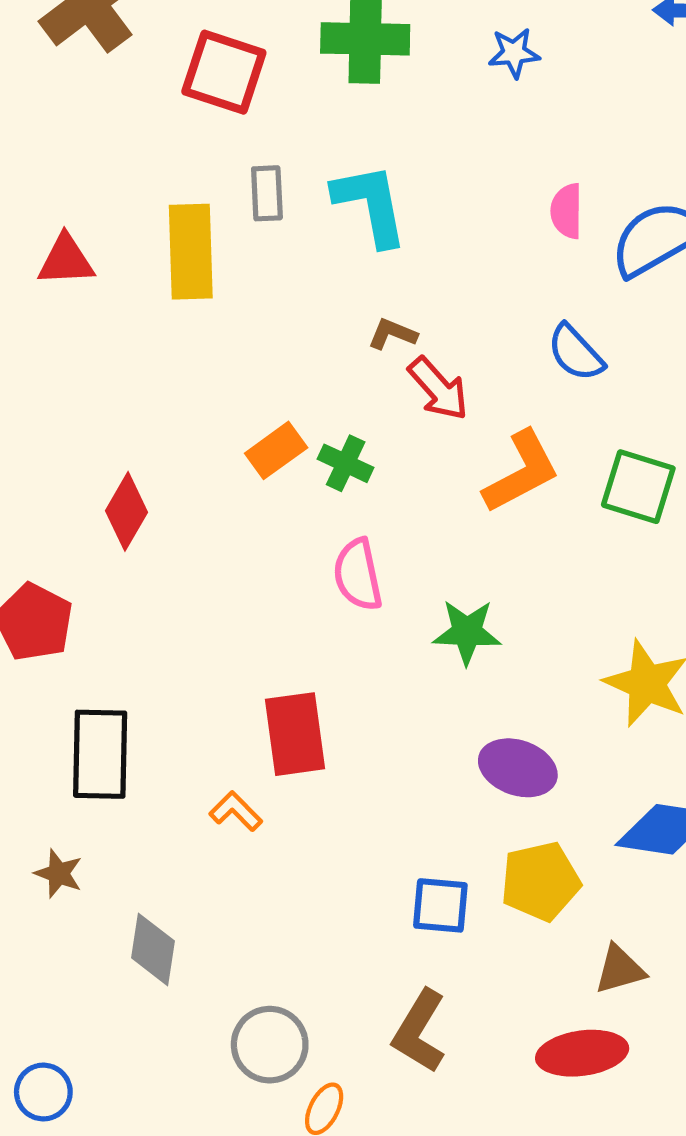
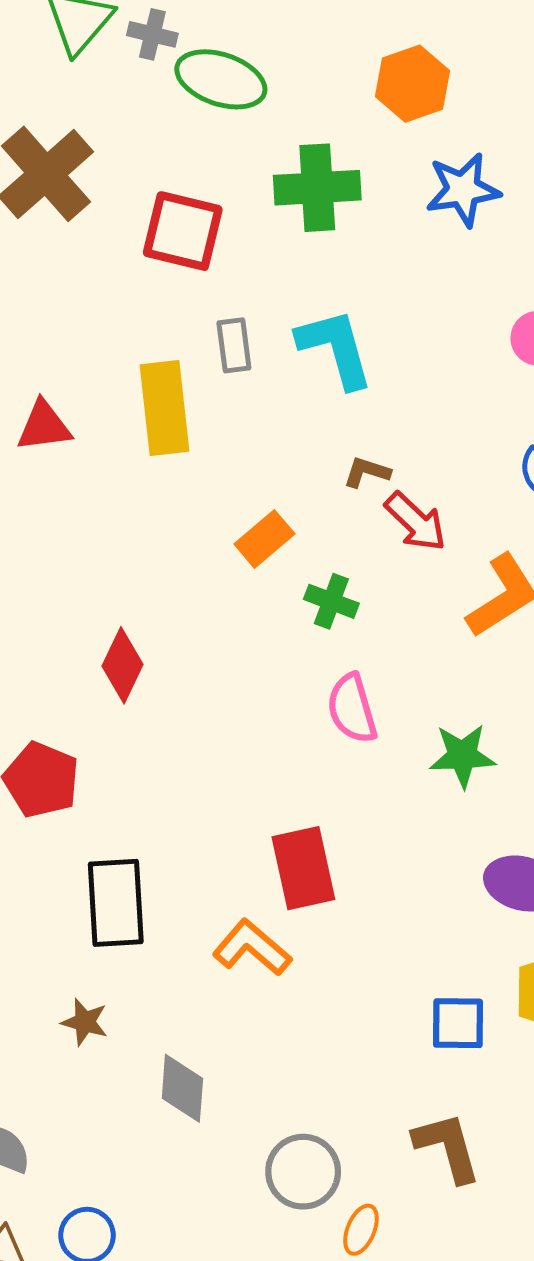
blue star: (514, 53) -> (463, 190), size x1.5
orange rectangle: (276, 450) -> (264, 539), moved
orange L-shape: (236, 811) -> (252, 948), size x1.5
brown L-shape: (419, 1031) -> (447, 1147), turned 138

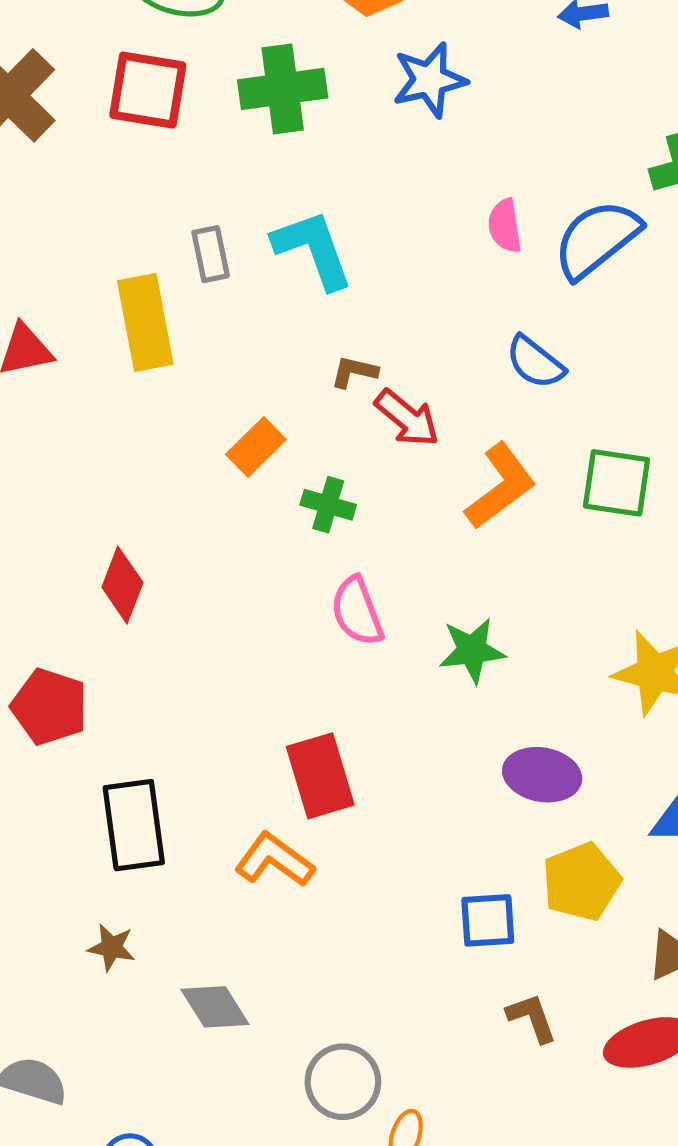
red square: (183, 231) -> (148, 90), moved
gray diamond: (182, 1088) -> (215, 1007), turned -32
brown L-shape: (447, 1147) -> (532, 1018), moved, size x0.7

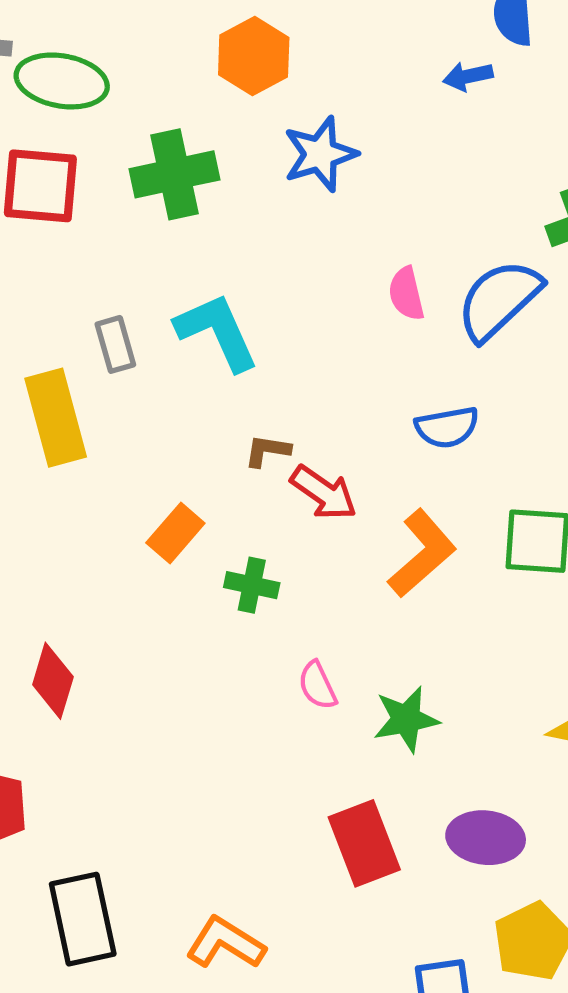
blue semicircle: (535, 362) -> (447, 427), turned -44
pink semicircle: (357, 611) -> (317, 685), moved, size x0.7
red rectangle: (320, 776) -> (364, 843), moved

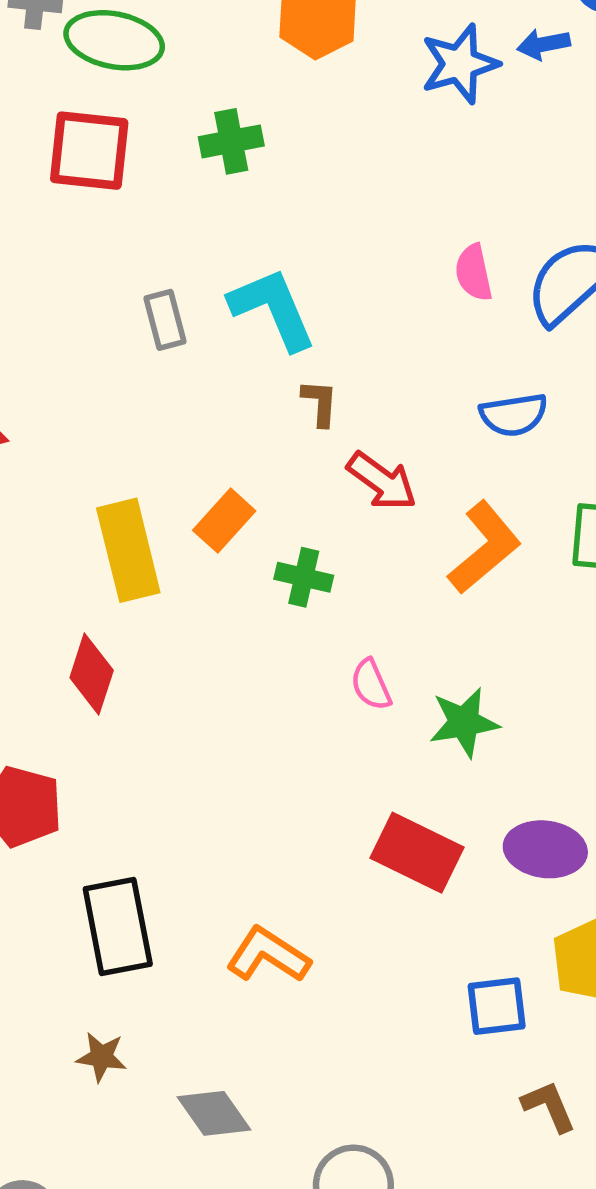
blue star: (320, 154) -> (460, 64), moved
green cross: (175, 174) -> (231, 141), size x0.7
yellow rectangle: (56, 418) -> (128, 550), moved
brown L-shape: (267, 451) -> (320, 403), moved, turned 84
red rectangle: (364, 843) -> (417, 853), turned -44

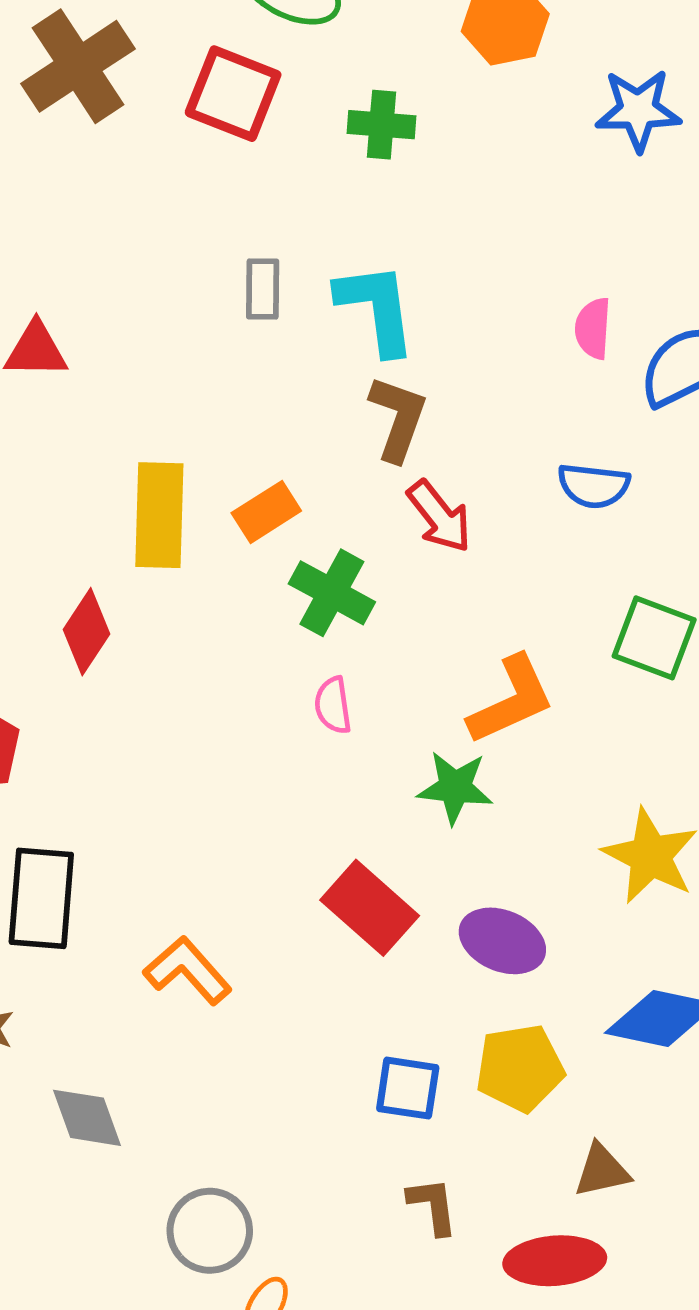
brown L-shape: (320, 403) -> (398, 418), size x1.6
orange L-shape: (484, 548) -> (511, 700), moved
green cross: (304, 577) -> (332, 593), size x1.4
pink semicircle: (371, 685) -> (333, 705), moved

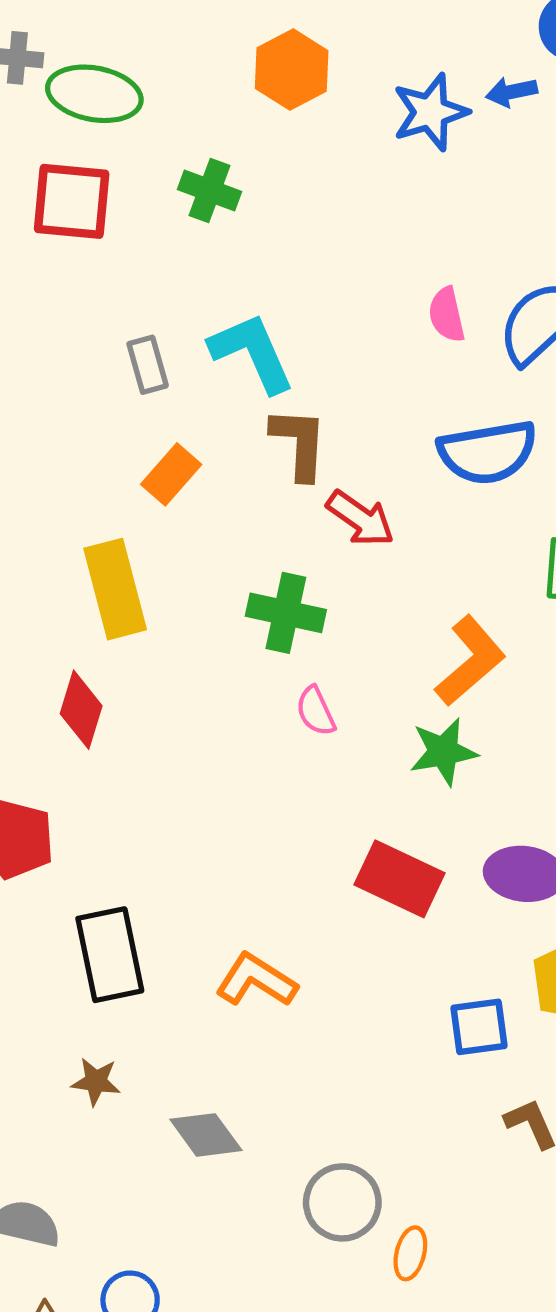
green cross: (381, 125) -> (210, 191), turned 32
blue semicircle: (594, 486) -> (487, 452), size x1.5
orange rectangle: (266, 512) -> (171, 474), moved

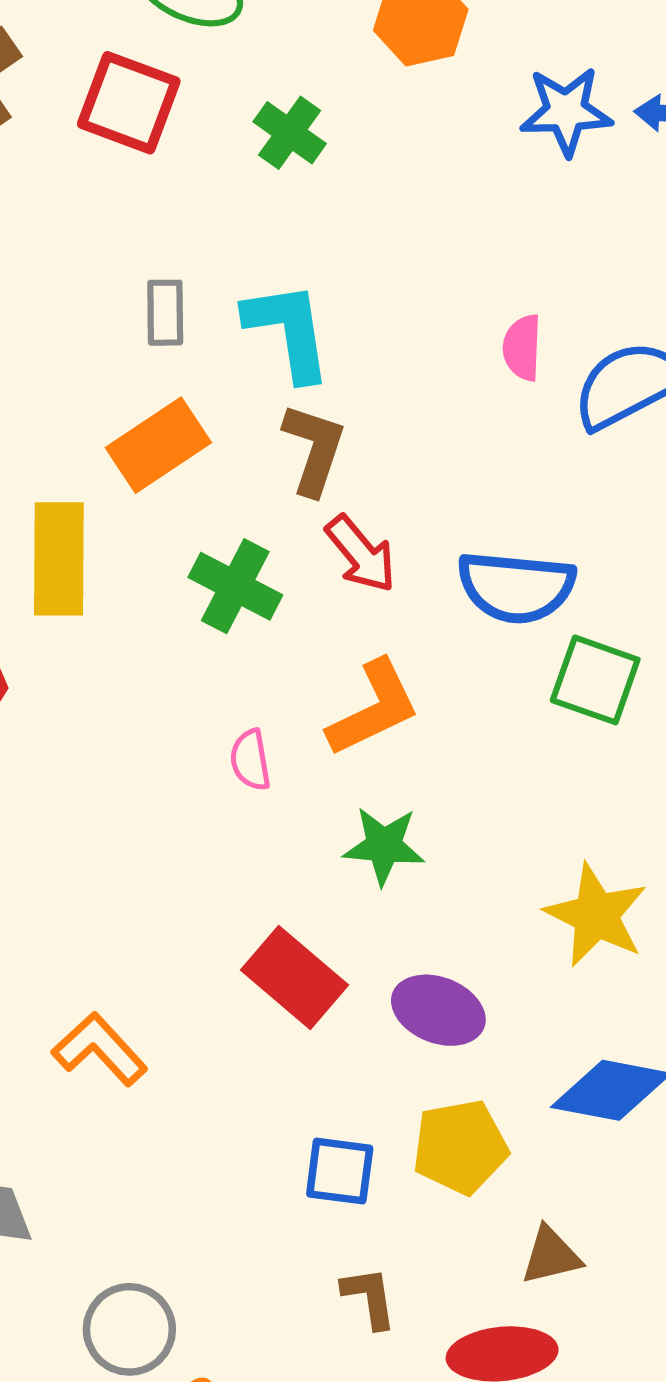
blue semicircle: (487, 452) -> (516, 587), moved
orange rectangle: (171, 474) -> (158, 445), size x1.4
green cross: (286, 613) -> (235, 586), moved
orange L-shape: (470, 661) -> (374, 708), moved

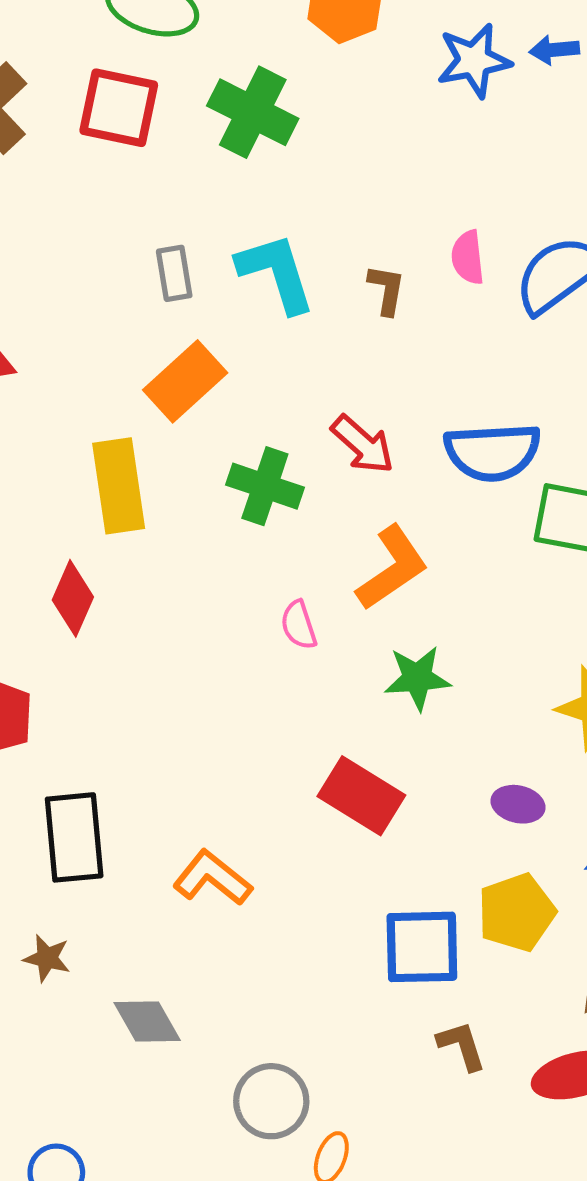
green cross: (290, 133) -> (253, 112), size x1.5
brown L-shape: (314, 449) -> (387, 290), moved, size x0.7
purple ellipse: (438, 1010) -> (518, 804), moved, size x0.7
blue square: (340, 1171) -> (422, 947), size x1.4

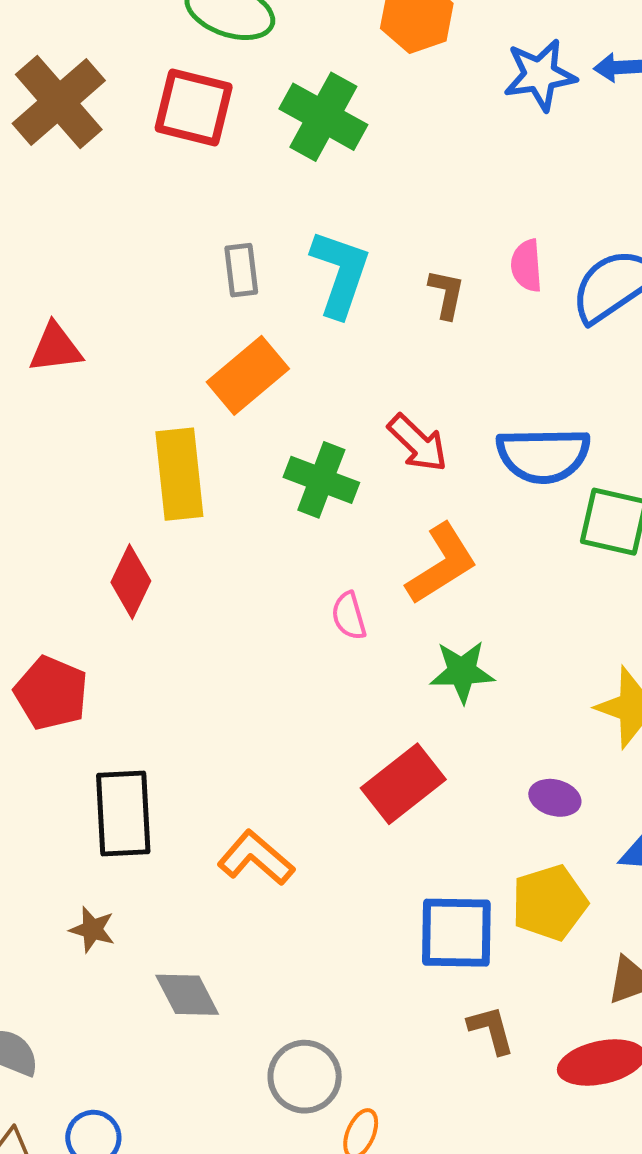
cyan L-shape: (276, 273) -> (340, 273), turned 34
red rectangle: (361, 796) -> (403, 784), turned -72

